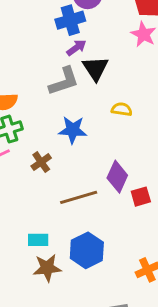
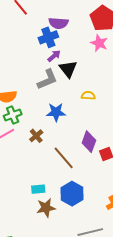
brown line: (79, 197) -> (64, 158), turned 70

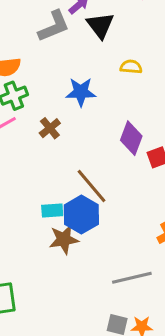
gray L-shape: (47, 79) -> (54, 26), moved
brown line: (64, 158) -> (92, 186), moved
blue hexagon: (72, 194) -> (81, 215), moved

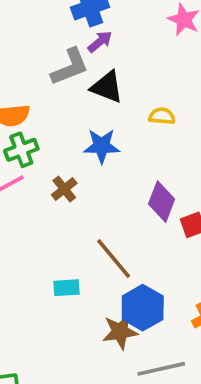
black triangle: (100, 25) -> (107, 87), moved, turned -32
blue hexagon: (81, 215) -> (143, 308), moved
brown star: (64, 239) -> (120, 332), moved

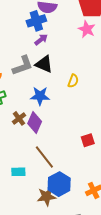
gray L-shape: (70, 67) -> (23, 66), moved
yellow semicircle: (162, 116) -> (73, 81), turned 104
purple diamond: (162, 202) -> (35, 122), moved

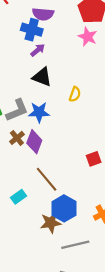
blue cross: (36, 21) -> (32, 30), turned 36
gray L-shape: (23, 66) -> (17, 110), moved
cyan rectangle: (18, 172) -> (19, 197), turned -32

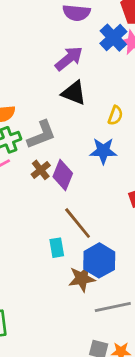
blue cross: (32, 30) -> (113, 38), moved, turned 30
purple arrow: (38, 50) -> (69, 58), size x1.5
blue star: (39, 112) -> (103, 151), moved
cyan rectangle: (19, 197) -> (57, 248), moved, turned -64

